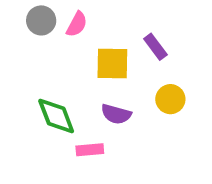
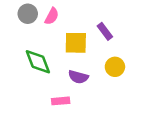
green diamond: (56, 116) -> (38, 62), moved

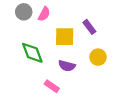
pink rectangle: (61, 101) -> (52, 86), turned 40

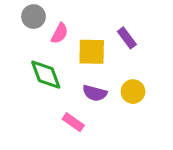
pink semicircle: (44, 14) -> (60, 33), moved
yellow circle: (98, 57) -> (133, 92), moved

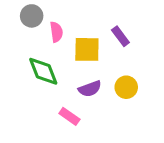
pink semicircle: (60, 33) -> (56, 32), turned -36
purple semicircle: (95, 93) -> (90, 89), turned -35

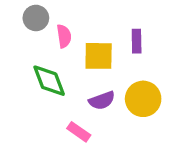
purple rectangle: (120, 36) -> (137, 41), turned 36
yellow circle: (126, 87) -> (143, 99), size x1.4

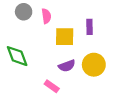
pink semicircle: (64, 36) -> (46, 16), moved
green diamond: (49, 81) -> (17, 56), moved

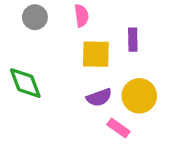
pink semicircle: (46, 16) -> (81, 16), moved
pink rectangle: (52, 86) -> (118, 128), moved

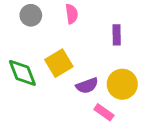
yellow square: (96, 54) -> (59, 63), moved, turned -32

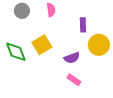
yellow circle: (122, 84) -> (99, 45), moved
purple semicircle: (87, 86) -> (72, 58), moved

